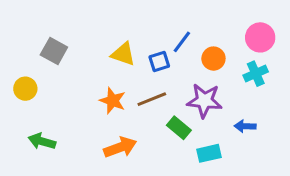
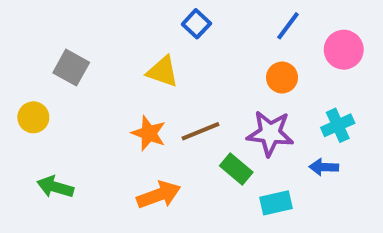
blue line: (182, 42) -> (288, 26), moved
blue square: (159, 62) -> (196, 24), moved, turned -30
cyan cross: (256, 74) -> (338, 125), moved

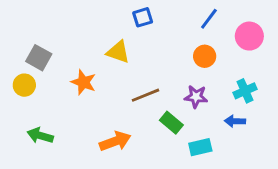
blue square: (196, 24) -> (143, 17), turned 30
gray square: (71, 68) -> (39, 58), moved
orange star: (149, 133) -> (83, 82), moved
purple star: (270, 133) -> (196, 97), size x0.7

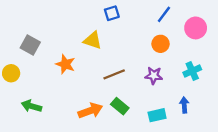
yellow circle: (24, 85) -> (11, 73), moved
blue arrow: (235, 121) -> (184, 105), moved, turned 84
green rectangle: (171, 123) -> (120, 106), moved

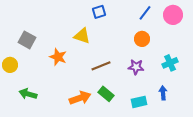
pink circle: (196, 28) -> (173, 15), moved

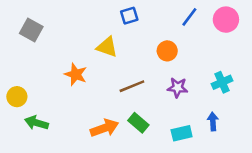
orange circle: (142, 39) -> (167, 51), moved
gray square: (27, 40) -> (31, 30), moved
yellow circle: (10, 65) -> (17, 97), moved

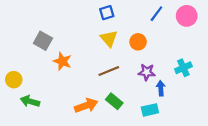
gray square: (31, 30) -> (43, 41), moved
yellow triangle: (107, 47) -> (109, 39), moved, turned 30
blue arrow: (213, 121) -> (161, 88), moved

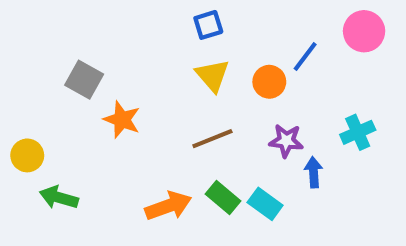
blue line: (156, 14) -> (305, 57), moved
cyan rectangle: (150, 110) -> (265, 204), moved, turned 49

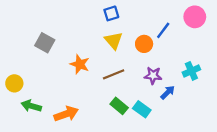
orange star: (122, 120) -> (80, 64), moved
blue arrow: (314, 172) -> (168, 92), turned 49
orange arrow: (168, 206) -> (66, 114), moved

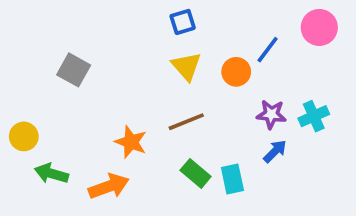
orange star: (80, 64) -> (131, 142), moved
purple star: (153, 75) -> (271, 114), moved
cyan rectangle: (142, 109) -> (232, 179), turned 42

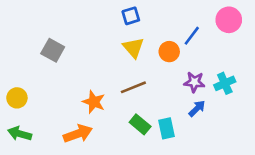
green arrow: (51, 173) -> (20, 134), moved

